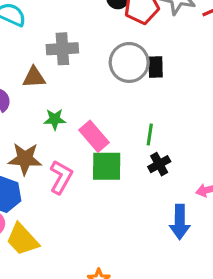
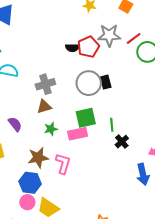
brown triangle: (34, 77) -> (44, 107), moved
pink rectangle: (94, 136) -> (78, 134), turned -48
green square: (107, 166) -> (86, 118), moved

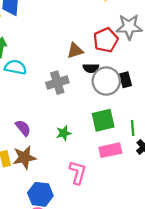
black semicircle: (72, 48) -> (91, 68), moved
brown triangle: (44, 107) -> (75, 51), moved
pink rectangle: (78, 134) -> (110, 150), moved
brown star: (38, 158) -> (24, 157), moved

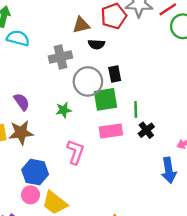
black rectangle: (125, 80) -> (115, 74), moved
gray circle: (106, 81) -> (88, 81), moved

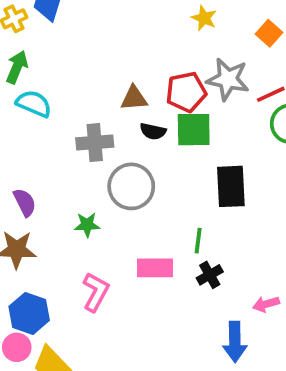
black rectangle: (115, 74) -> (231, 186), moved, size x1.6
green square: (106, 99) -> (194, 130), moved

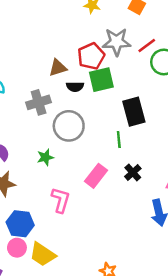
green line: (198, 241) -> (119, 140), moved
pink rectangle: (155, 268) -> (96, 176), turned -40

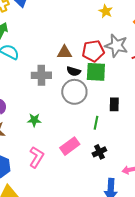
black rectangle: (134, 112) -> (114, 104), size x0.6
gray circle: (69, 126) -> (74, 92), moved

